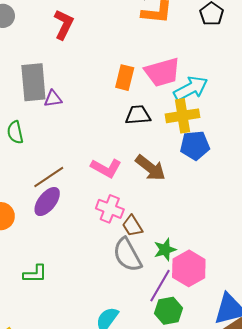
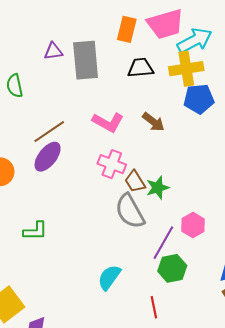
gray rectangle: (33, 82) -> (86, 60), moved
brown arrow: (150, 168) -> (153, 122), size x0.7
green star: (165, 250) -> (158, 188), moved
pink hexagon: (189, 268) -> (193, 225), size x0.7

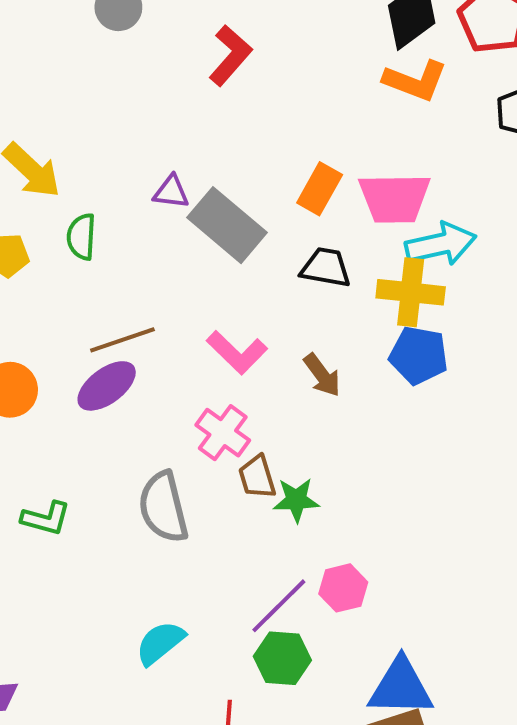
gray rectangle: (86, 60) -> (227, 225), turned -60
gray semicircle: (130, 211) -> (163, 507), moved

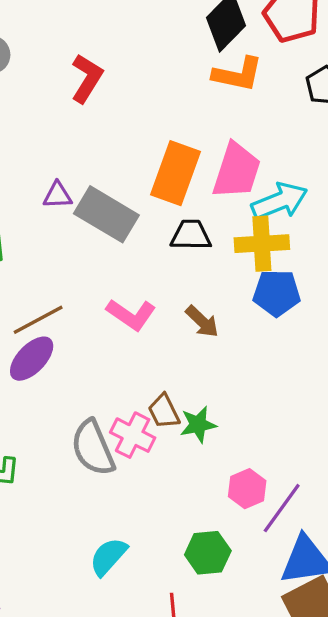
orange rectangle: (320, 189) -> (176, 173), size x1.5
pink trapezoid: (394, 198) -> (237, 171), turned -62
pink cross: (223, 433) -> (133, 435), moved
purple line: (279, 606) -> (282, 508), moved

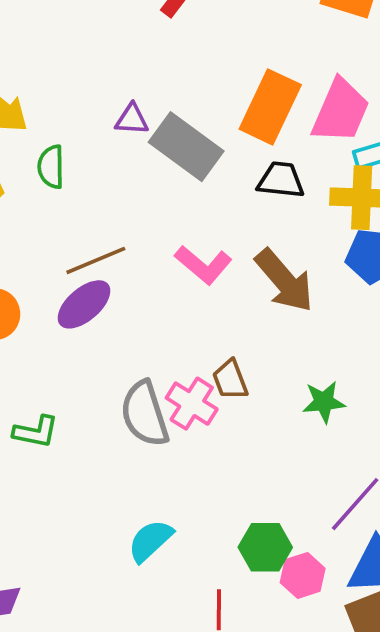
brown arrow: (202, 321) -> (284, 281), size x1.6
green star: (198, 425) -> (324, 402), moved
pink hexagon: (247, 489) -> (303, 575), moved

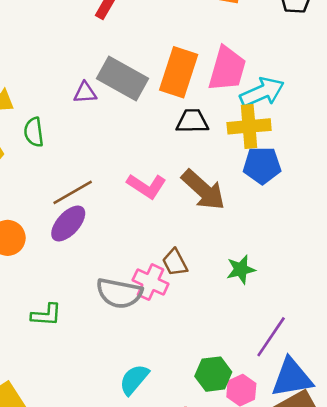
gray rectangle: (186, 147) -> (123, 79), moved
gray semicircle: (145, 414) -> (119, 293), turned -54

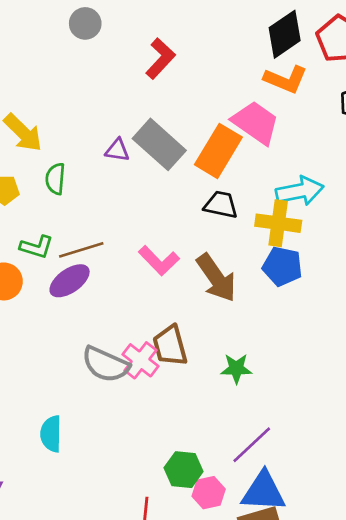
pink trapezoid: (227, 69) -> (256, 123), moved, turned -84
brown trapezoid: (175, 262) -> (170, 346), size x1.4
green L-shape: (46, 315) -> (37, 247), moved
cyan semicircle: (134, 379) -> (51, 434), moved, turned -52

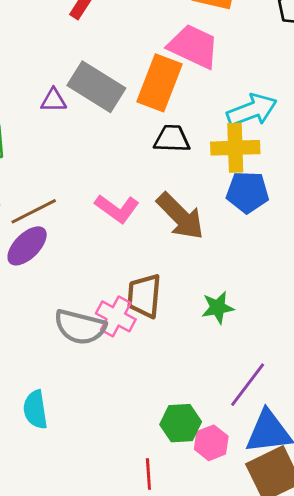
brown trapezoid: (170, 346) -> (144, 296), turned 30

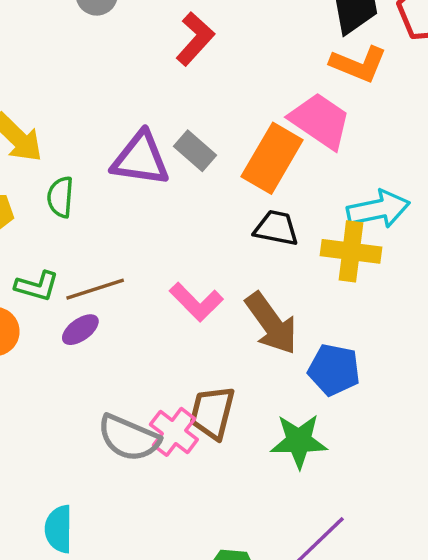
gray rectangle: (96, 87) -> (195, 151), size x0.6
purple triangle: (53, 100) -> (140, 159), size x1.8
blue pentagon: (247, 192) -> (334, 370), moved
purple ellipse: (27, 246) -> (80, 330), size x0.7
green star: (218, 308) -> (299, 441), size x1.4

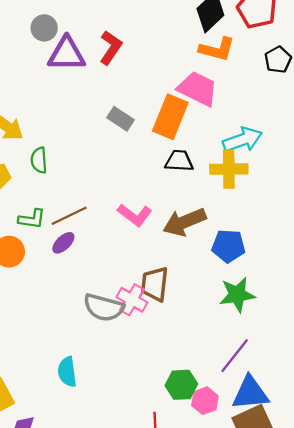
purple triangle: (140, 159) -> (67, 54), moved
brown arrow: (271, 323) -> (184, 222), turned 111
green star: (299, 441) -> (237, 295), moved

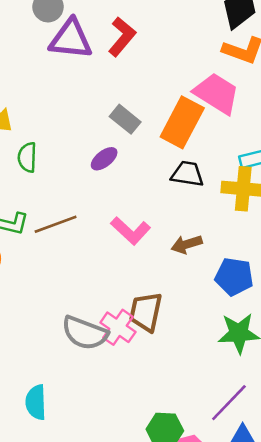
brown arrow: (184, 222) -> (187, 244), size x0.6
purple ellipse: (63, 243) -> (104, 159), moved

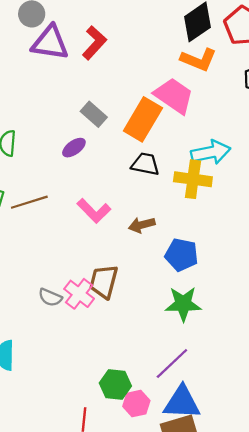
gray semicircle: (85, 333) -> (50, 297), size x0.6

